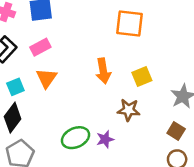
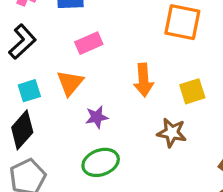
pink rectangle: (40, 47) -> (89, 43), moved
purple star: (105, 139) -> (97, 117), moved

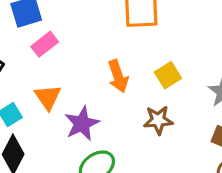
pink rectangle: (89, 43) -> (45, 44), moved
purple star: (97, 117) -> (82, 124), size x1.5

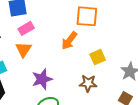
orange arrow: (118, 76) -> (69, 41), moved, turned 48
orange triangle: (48, 97) -> (23, 50), moved

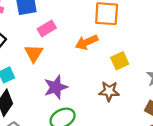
pink rectangle: (26, 28) -> (47, 28), moved
orange arrow: (69, 41) -> (87, 42), turned 30

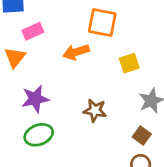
yellow square: (120, 61) -> (129, 63), moved

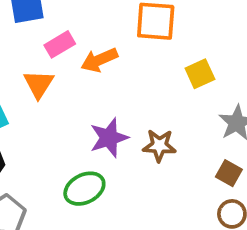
orange arrow: (76, 52) -> (99, 60), moved
purple star: (35, 99) -> (109, 138), moved

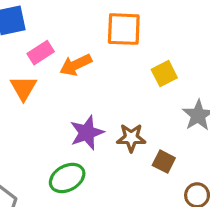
brown square: (229, 173) -> (164, 162), moved

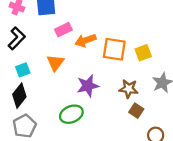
orange square: (124, 29) -> (114, 49), moved
orange triangle: (23, 88) -> (55, 63), moved
brown star: (131, 138) -> (129, 89), moved

